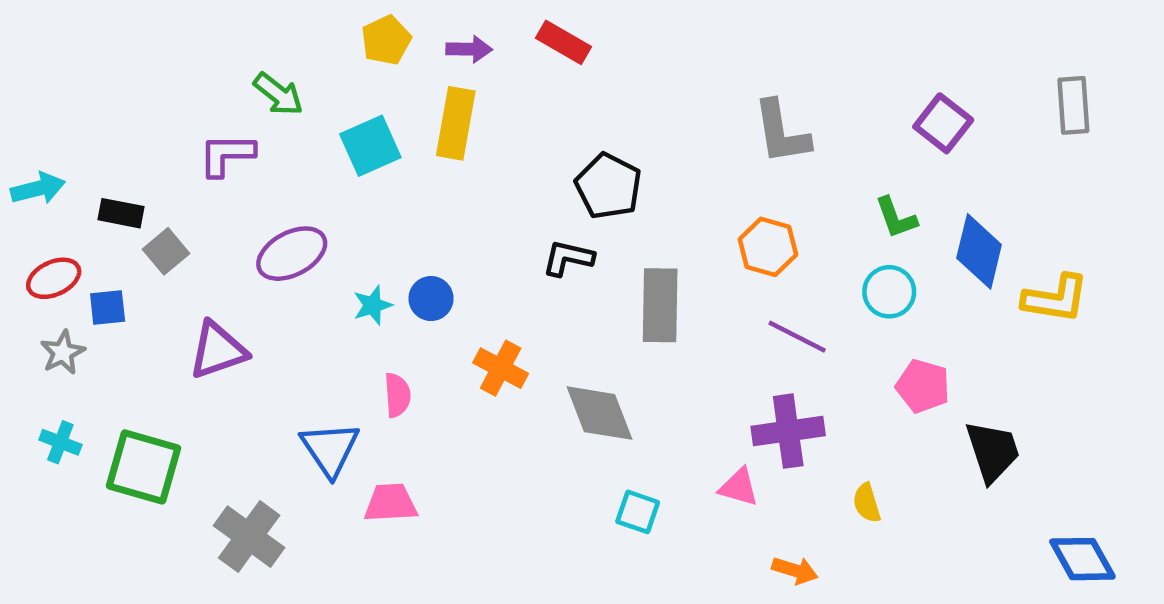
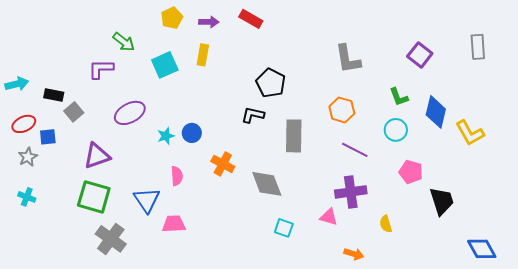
yellow rectangle: (456, 123) -> (203, 55), size x0.7
yellow L-shape: (1055, 299) -> (470, 133), turned 52
green square: (143, 467) -> (94, 197), moved

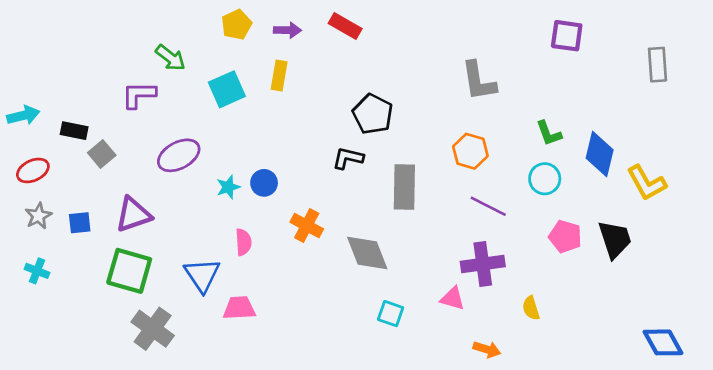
purple square: (420, 55) -> (567, 36), moved, turned -30
blue square: (48, 137) -> (80, 223), moved
black trapezoid: (442, 201) -> (615, 239), moved

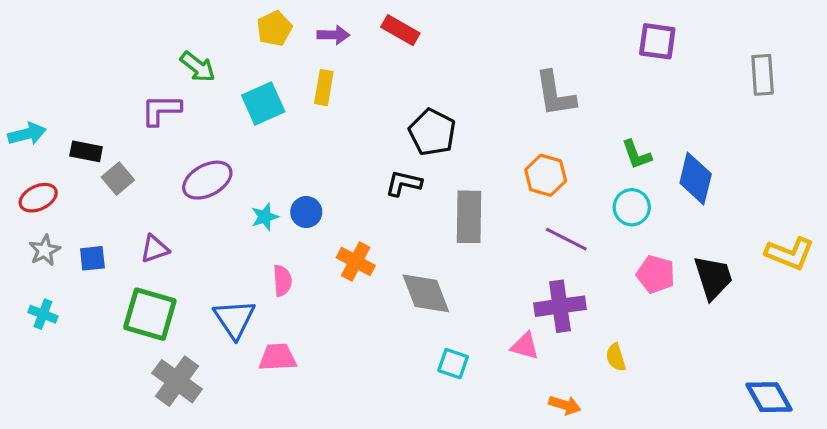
yellow L-shape: (646, 183) -> (790, 254), moved, turned -39
purple triangle: (133, 215) -> (155, 249), size x0.7

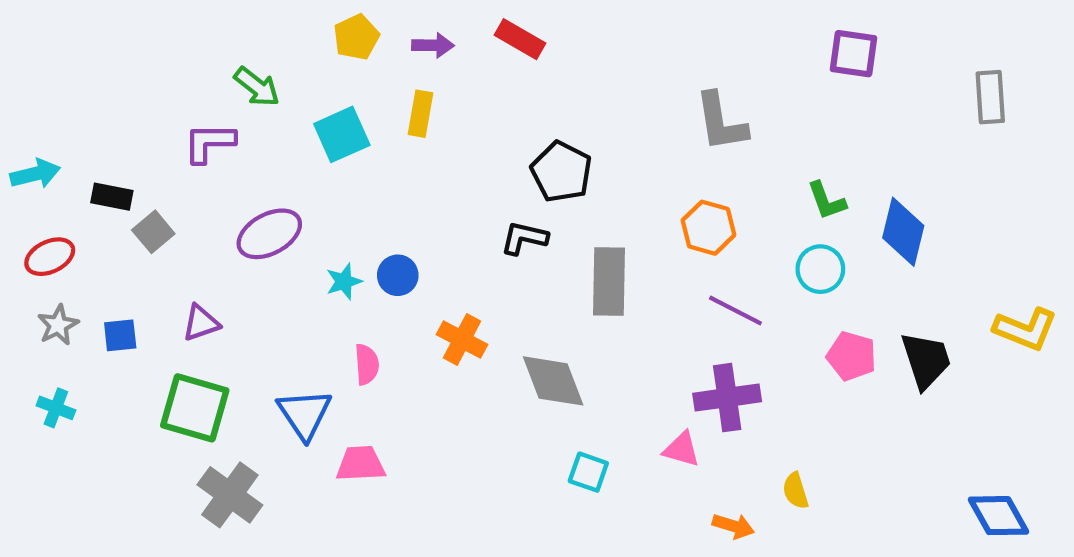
yellow semicircle: (616, 357) -> (795, 491), moved

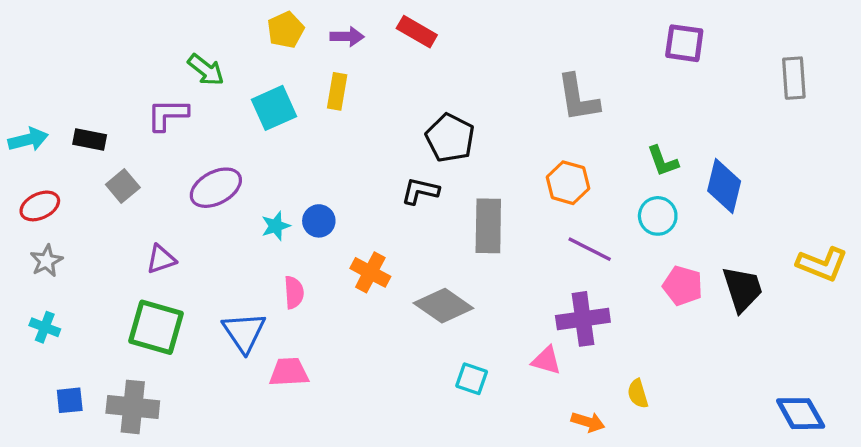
black rectangle: (112, 197) -> (90, 140), moved
blue square: (120, 335) -> (70, 400), moved
gray diamond: (553, 381) -> (443, 306), turned -34
gray cross: (230, 495) -> (133, 407), moved, turned -30

